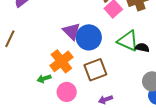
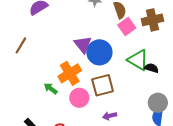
green arrow: (44, 79) -> (51, 89), turned 48
pink circle: (67, 92) -> (79, 98), moved

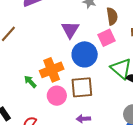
pink square: (127, 27) -> (107, 38), moved
purple triangle: (83, 44) -> (70, 30), moved

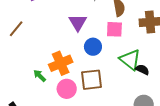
pink square: (107, 38) -> (114, 29), turned 30
blue circle: (85, 54) -> (93, 47), size x0.7

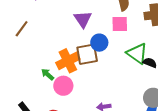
brown square: (91, 80) -> (87, 54), moved
pink circle: (67, 89) -> (63, 86), moved

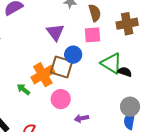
brown square: (87, 54) -> (62, 67), turned 30
pink circle: (63, 86) -> (61, 99), moved

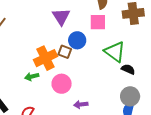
brown square: (62, 67) -> (65, 52), size x0.6
black semicircle: (125, 72) -> (128, 69), moved
green arrow: (23, 89) -> (32, 77), moved, turned -56

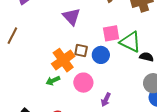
pink square: (98, 22) -> (111, 33), moved
blue circle: (77, 40) -> (101, 55), moved
purple arrow: (81, 104) -> (106, 100), turned -48

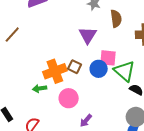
purple triangle: (71, 17) -> (88, 35), moved
blue circle: (101, 55) -> (99, 69), moved

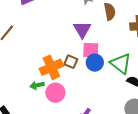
pink square: (108, 58) -> (91, 50), moved
pink circle: (69, 98) -> (55, 93), moved

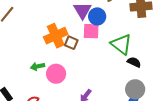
blue circle: (95, 63) -> (97, 16), moved
orange cross: (51, 67) -> (56, 36), moved

